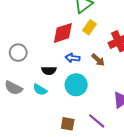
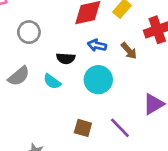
gray semicircle: (13, 88) -> (19, 76), turned -72

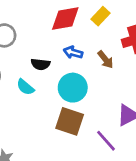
brown square: (83, 128) -> (70, 121), moved, size x1.5
purple line: (120, 128) -> (106, 141), moved

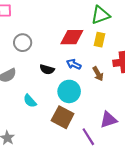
yellow rectangle: (101, 16) -> (99, 40), turned -40
cyan semicircle: (25, 87) -> (30, 101), moved

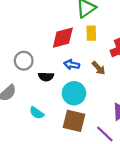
gray circle: (23, 43) -> (24, 61), moved

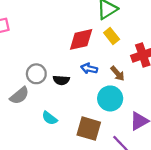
yellow rectangle: (91, 33) -> (112, 36), turned -40
gray circle: (24, 61) -> (36, 74), moved
cyan circle: (74, 93) -> (110, 98), moved

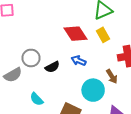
red diamond: (81, 39) -> (76, 34), turned 60
brown arrow: (118, 73) -> (112, 76), moved
black semicircle: (61, 80) -> (52, 67), turned -40

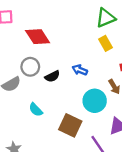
red diamond: (76, 34) -> (38, 37), moved

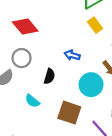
black semicircle: (52, 76) -> (49, 76), moved, turned -40

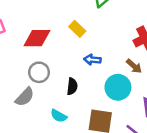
yellow rectangle: (95, 25) -> (77, 29), moved
red diamond: (25, 27) -> (37, 38), turned -40

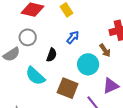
blue arrow: (92, 60) -> (73, 37), turned 112
cyan semicircle: (59, 116) -> (35, 76), size x1.5

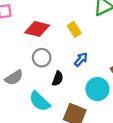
gray circle: (28, 37) -> (42, 58), moved

